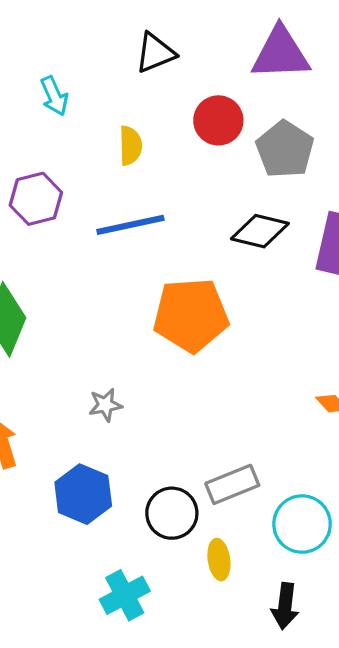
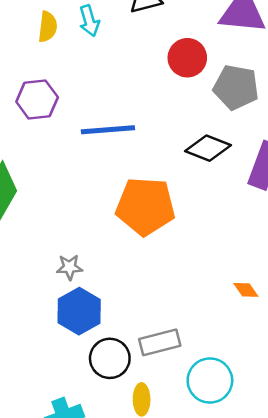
cyan arrow: (54, 96) -> (89, 21), moved
yellow semicircle: (130, 146) -> (48, 27), moved
gray pentagon: (285, 149) -> (236, 87), turned -30
blue hexagon: (83, 494) -> (79, 311), moved

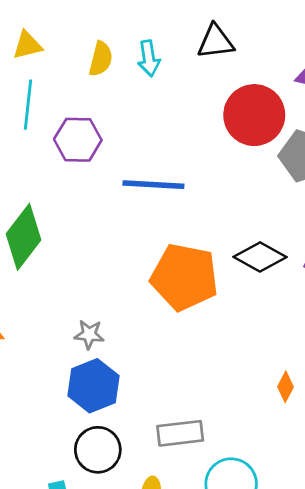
red circle: (187, 58) -> (254, 115), size x1.4
black diamond: (208, 148) -> (260, 257), moved
orange diamond: (246, 290) -> (285, 387), turned 55
black circle: (110, 358) -> (98, 450), moved

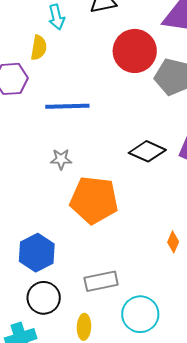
yellow semicircle: (101, 59) -> (39, 48), moved
orange pentagon: (184, 277) -> (94, 200), moved
gray star: (89, 334) -> (61, 159), moved

